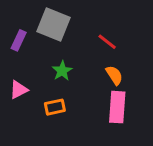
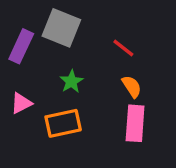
purple rectangle: (19, 40) -> (21, 46), size x1.4
orange rectangle: (55, 107) -> (63, 123), size x1.5

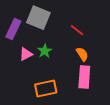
pink triangle: (21, 103) -> (26, 54), moved
orange rectangle: (63, 123) -> (46, 88), moved

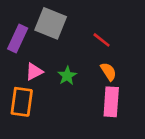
green star: (45, 51) -> (67, 76), moved
orange rectangle: (46, 88) -> (22, 102), moved, turned -70

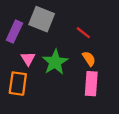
pink triangle: (34, 72) -> (28, 59), turned -35
green star: (67, 76) -> (55, 62), size x1.6

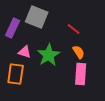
pink triangle: (28, 59) -> (25, 52), turned -40

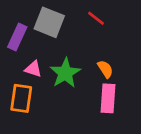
red line: (74, 29) -> (96, 18), moved

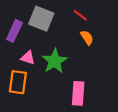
orange semicircle: (105, 69) -> (87, 38), moved
pink rectangle: (108, 98) -> (78, 93), moved

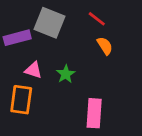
purple rectangle: (14, 31) -> (17, 38), turned 50
green star: (55, 61) -> (66, 74), size x0.6

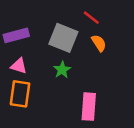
gray square: (50, 23) -> (63, 38), moved
pink triangle: (33, 70) -> (19, 66), moved

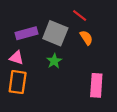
purple rectangle: (16, 35) -> (26, 33), moved
pink rectangle: (89, 107) -> (96, 85), moved

